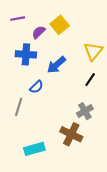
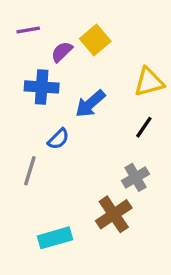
yellow triangle: (93, 51) -> (149, 82), turned 36
brown cross: (71, 134) -> (114, 214), turned 30

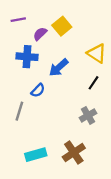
yellow triangle: (149, 82) -> (97, 53), turned 48
brown cross: (114, 214) -> (74, 153), moved

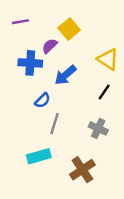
purple semicircle: (40, 34) -> (50, 46), moved
gray line: (19, 111) -> (55, 124), moved
gray cross: (88, 115) -> (98, 128), turned -35
cyan rectangle: (36, 155) -> (39, 156), moved

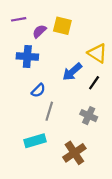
yellow square: (69, 29) -> (62, 26), turned -36
purple semicircle: (50, 46) -> (39, 31), moved
blue arrow: (65, 75) -> (72, 72), moved

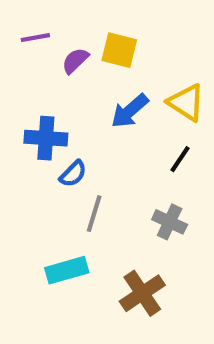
blue cross: (27, 56) -> (46, 138), moved
blue arrow: (72, 72) -> (130, 111), moved

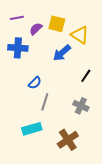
yellow triangle: (186, 103) -> (80, 35), moved
blue cross: (46, 138) -> (18, 48), moved

